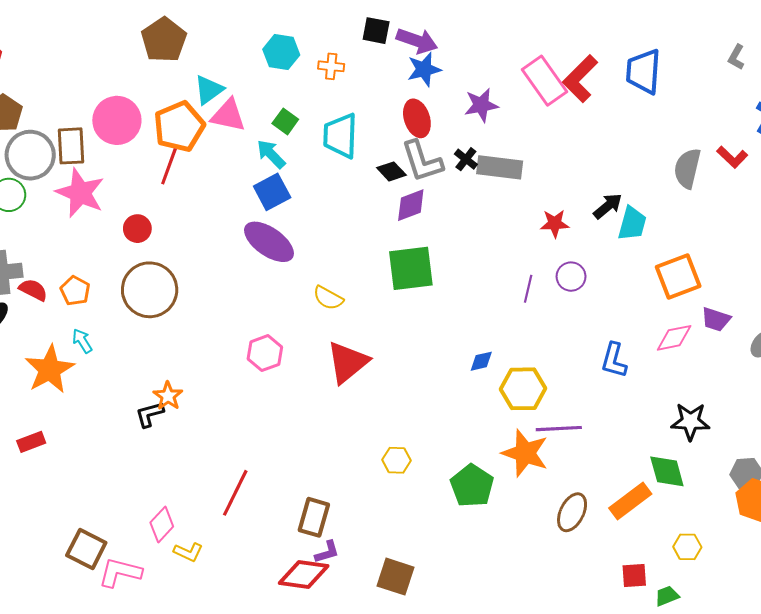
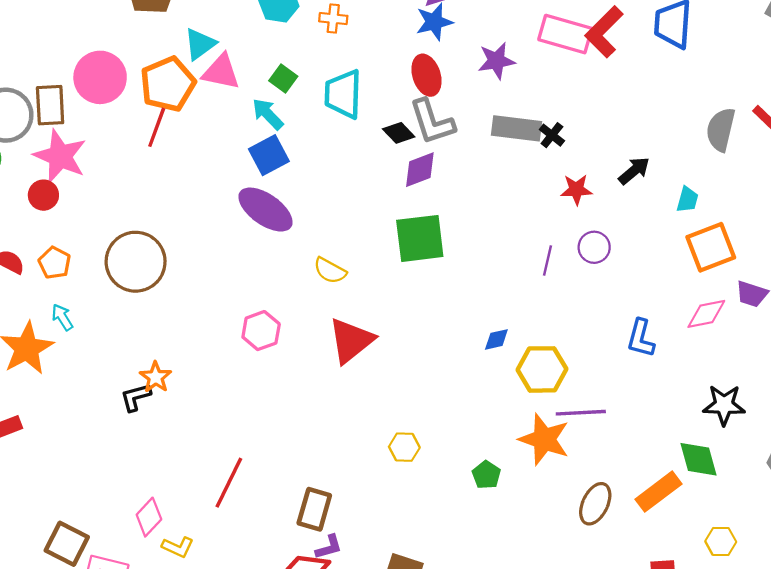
pink rectangle: (544, 81) -> (565, 34), turned -39
black cross: (466, 159) -> (552, 135), moved
cyan trapezoid: (632, 223) -> (687, 200), moved, size x0.7
red circle: (137, 229) -> (43, 195), moved
green pentagon: (472, 486) -> (486, 475), size x0.6

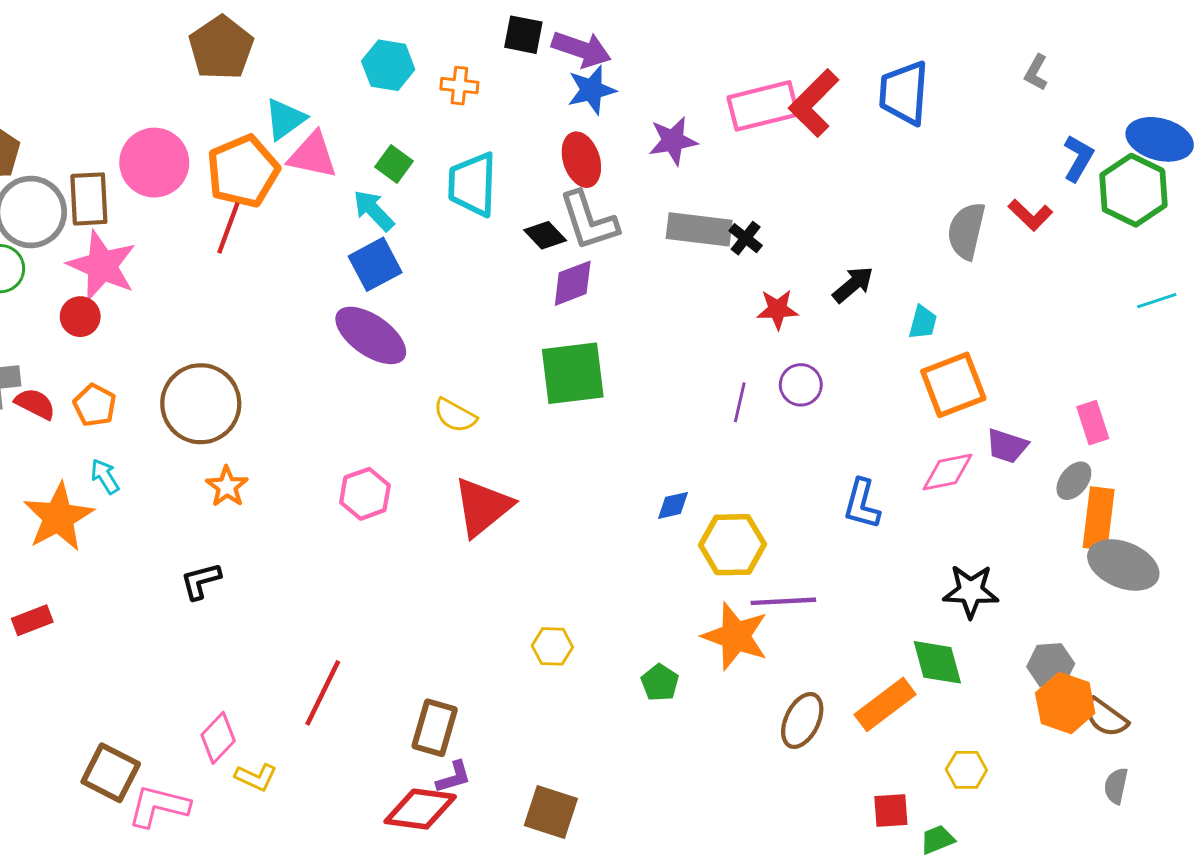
pink rectangle: (565, 34) -> (763, 106), turned -30
orange star: (156, 377) -> (227, 487), moved

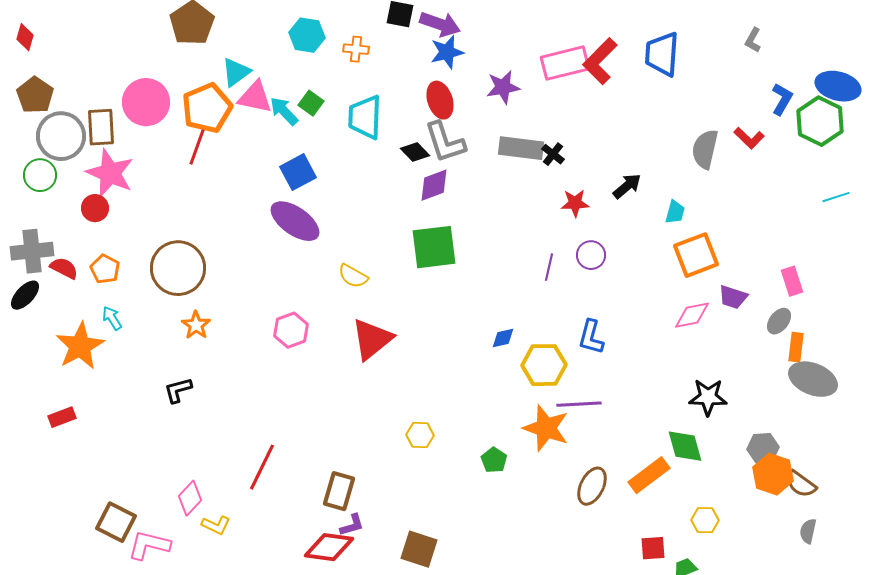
cyan arrow: (374, 211) -> (284, 111), moved
blue L-shape: (862, 504) -> (591, 337), moved
orange rectangle: (1099, 519) -> (796, 347), size x0.7

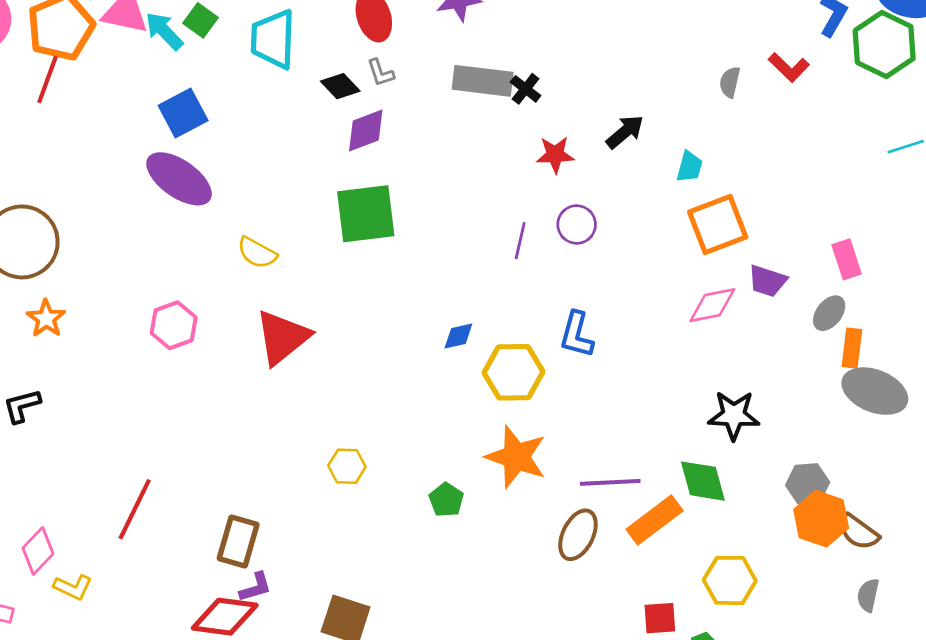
gray L-shape: (445, 142) -> (381, 73), size x0.5
gray semicircle: (705, 149) -> (730, 82), size x0.6
purple line: (579, 404) -> (610, 482), moved
yellow hexagon: (705, 520) -> (730, 580), size x1.4

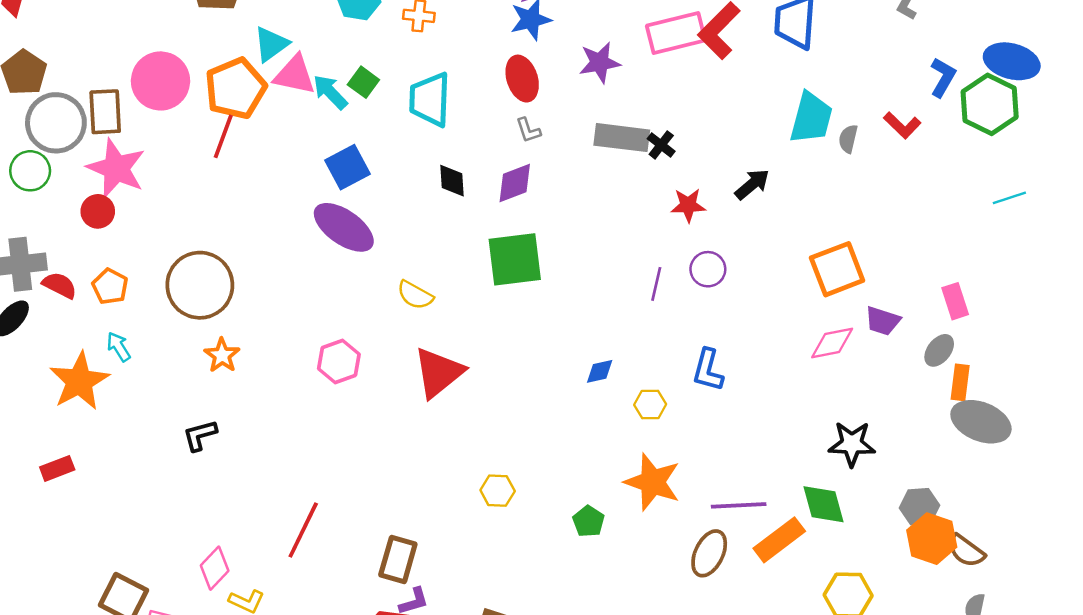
black diamond: (340, 86) -> (452, 181), moved, turned 40
cyan trapezoid: (689, 167) -> (811, 118), moved, size x1.8
yellow hexagon: (513, 372) -> (650, 405), size x0.6

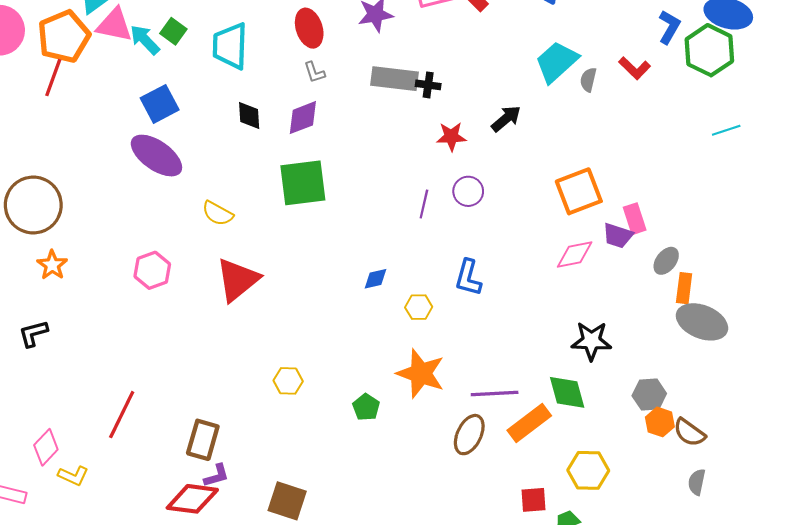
cyan trapezoid: (811, 118) -> (557, 62), turned -147
black cross: (661, 145) -> (428, 85), turned -30
pink rectangle: (955, 301) -> (635, 219), moved
orange hexagon: (932, 539) -> (660, 422), size x0.7

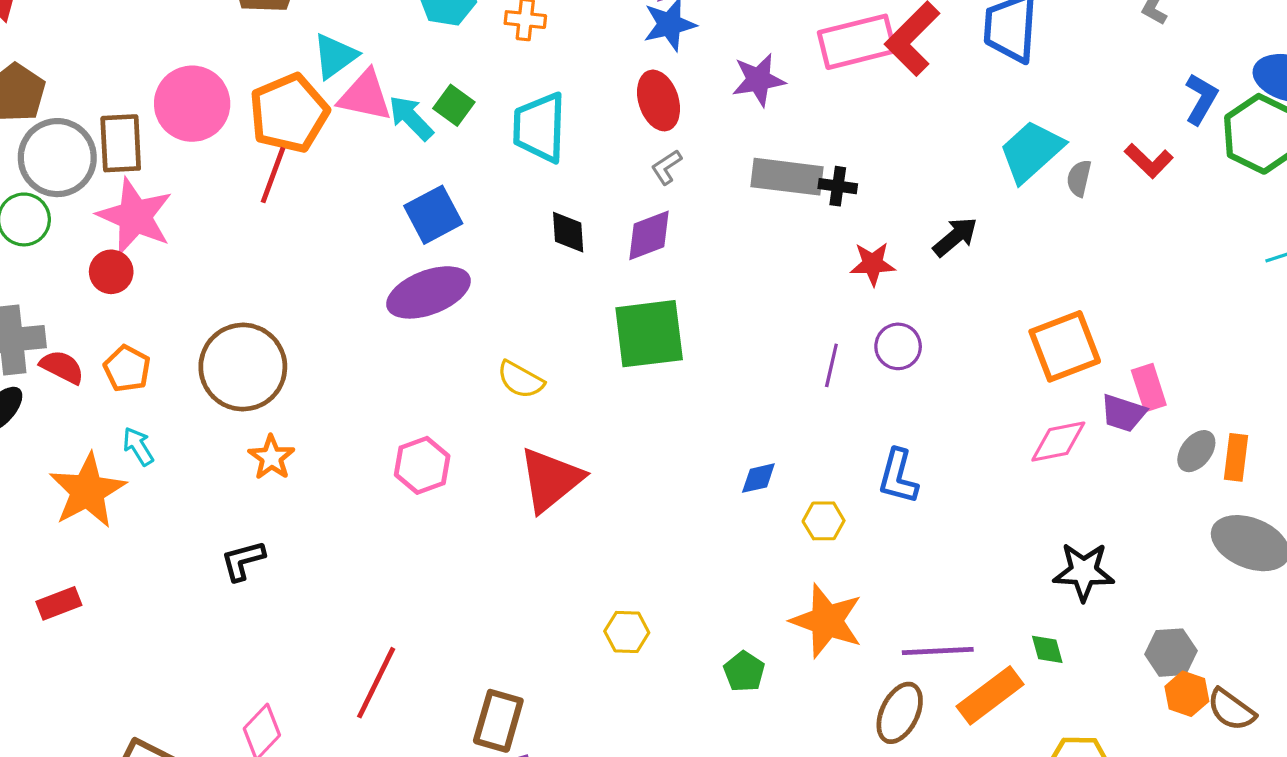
gray L-shape: (314, 72) -> (666, 167), turned 75
purple ellipse: (156, 156) -> (428, 292), turned -56
orange rectangle: (684, 288) -> (1236, 457), moved
green diamond: (567, 392) -> (1047, 649), size x0.6

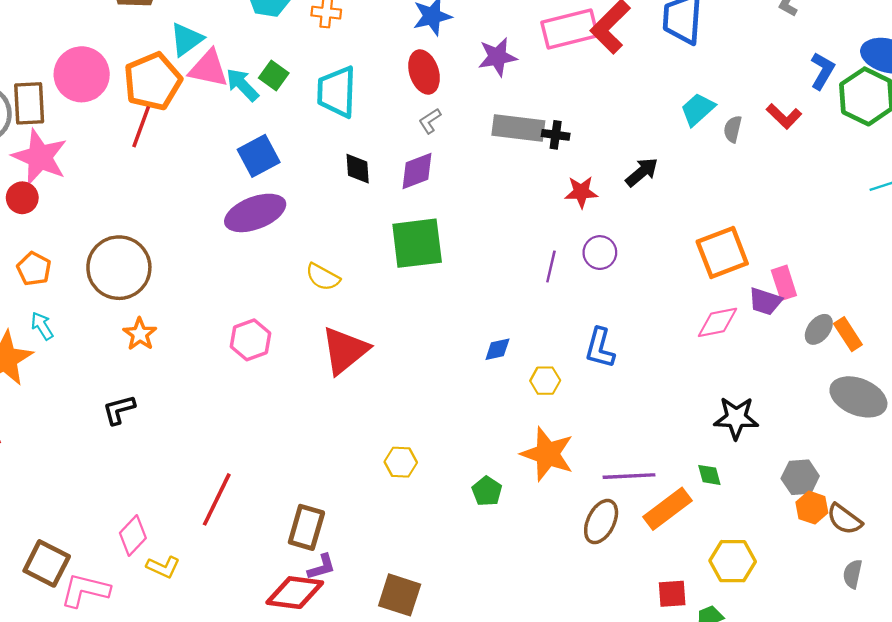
cyan trapezoid: (1031, 151) -> (698, 109), size x0.7
orange rectangle: (1236, 457) -> (848, 334), turned -40

